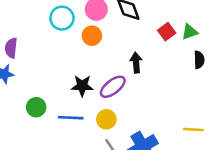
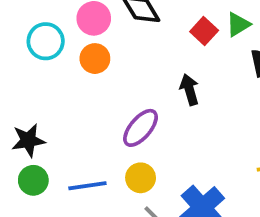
black arrow: (136, 63) -> (189, 90), moved
black star: (82, 86) -> (28, 140), moved

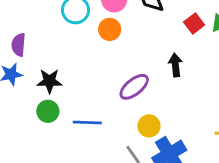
yellow circle: (141, 178) -> (149, 126), moved

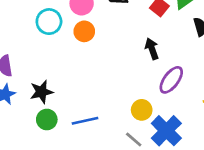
purple ellipse: (134, 87) -> (171, 80), moved

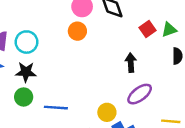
cyan circle: (49, 22) -> (27, 42), moved

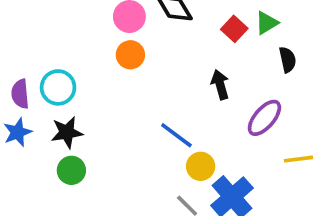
purple ellipse: (140, 94) -> (264, 118), moved
blue line: (56, 108) -> (176, 135), moved, turned 45

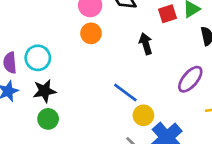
red square: (234, 29) -> (168, 14), turned 30
black arrow: (220, 85) -> (146, 44), moved

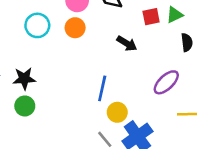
black arrow: (146, 44) -> (127, 43), turned 132
cyan circle: (38, 58) -> (37, 25), moved
blue line: (125, 93) -> (102, 88), turned 60

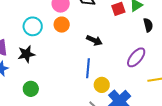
black arrow: (127, 43) -> (94, 40), moved
black star: (24, 79) -> (26, 54), moved

